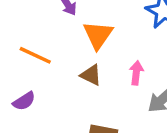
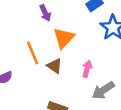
orange line: (35, 55) -> (33, 53), moved, turned 35

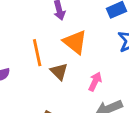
orange triangle: (64, 38) -> (75, 42), turned -45

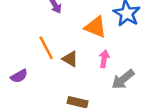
orange triangle: (75, 42) -> (95, 27), moved

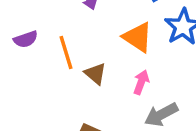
purple semicircle: (19, 76) -> (26, 39), moved

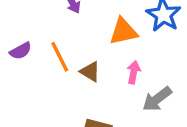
orange triangle: (138, 37) -> (123, 31), turned -36

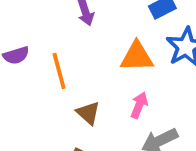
brown triangle: (90, 72) -> (88, 113), moved

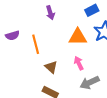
pink arrow: (139, 105) -> (79, 63), turned -48

